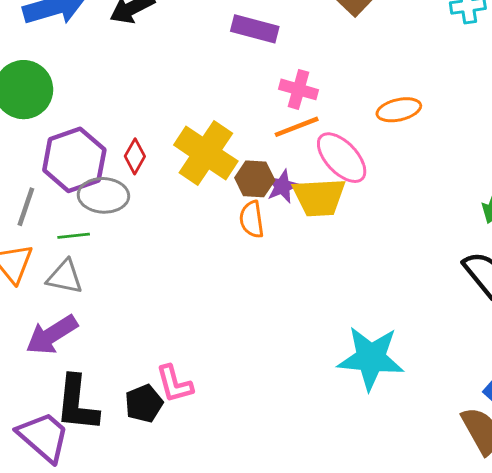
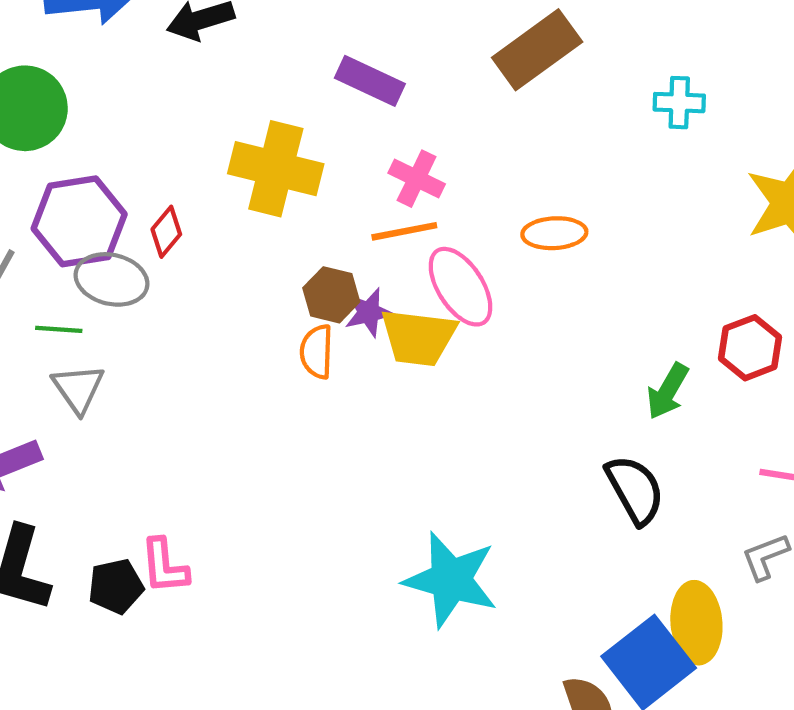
yellow cross: (206, 153) -> (276, 169), moved, turned -30
gray triangle: (65, 277) -> (78, 389), moved, turned 33

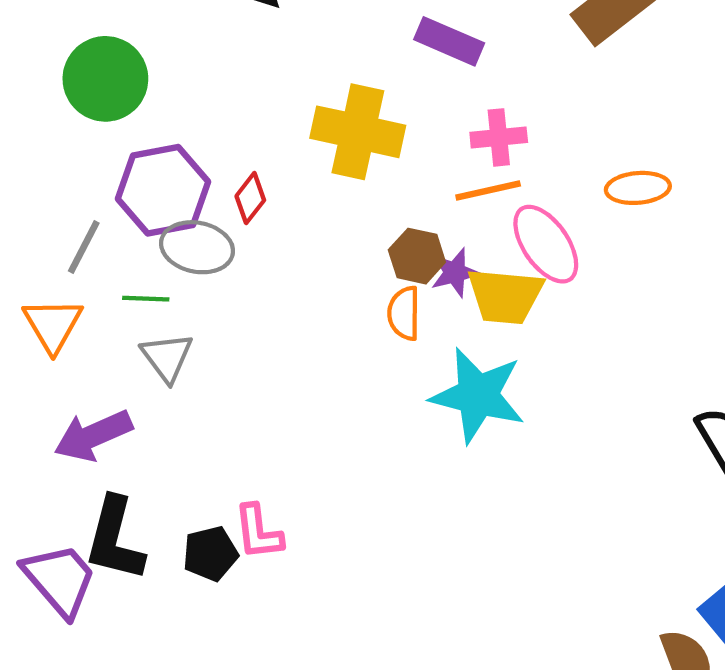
pink cross: (417, 179) -> (499, 137), turned -30
cyan star: (451, 580) -> (478, 395), moved

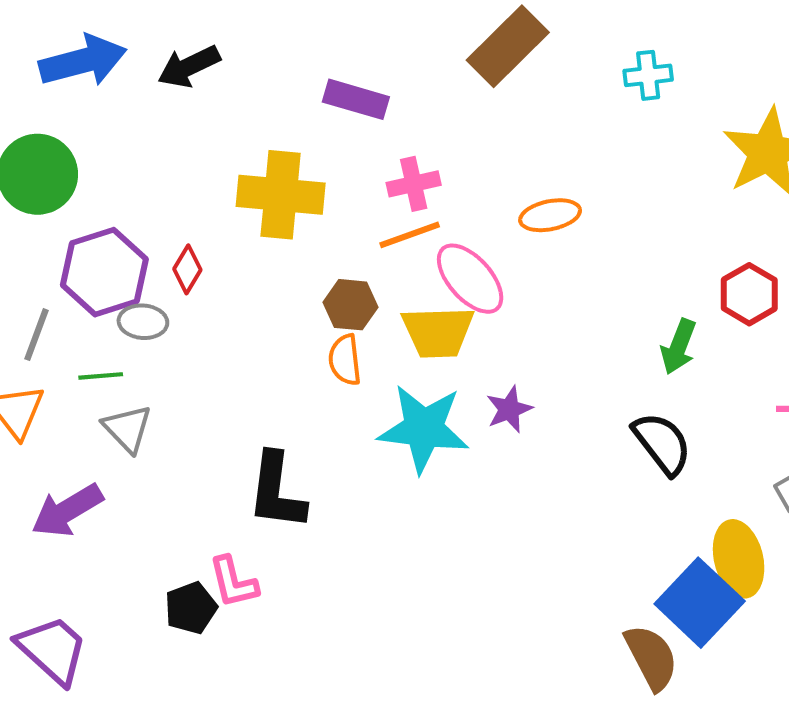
gray ellipse: (197, 247) -> (143, 322), size x0.7
purple star: (455, 273) -> (509, 409), moved
black L-shape: (115, 539) -> (277, 491), moved

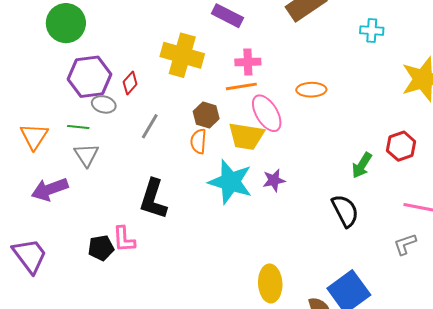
gray line: (36, 335) -> (150, 126), moved
yellow ellipse: (739, 559) -> (270, 283), moved

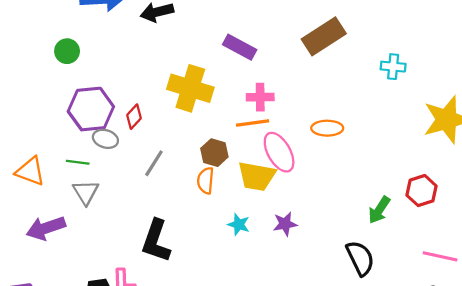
green circle: (66, 23) -> (67, 51), size x0.6
orange triangle: (34, 136) -> (30, 171), turned -44
cyan star: (230, 182) -> (239, 225), size x0.5

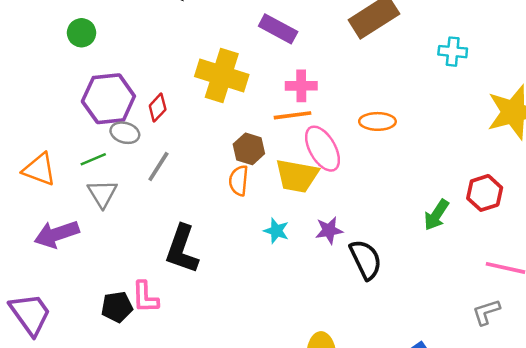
green line: (78, 162) -> (93, 159), turned -30
gray line: (154, 163) -> (158, 167), moved
black semicircle: (360, 258) -> (366, 260), moved

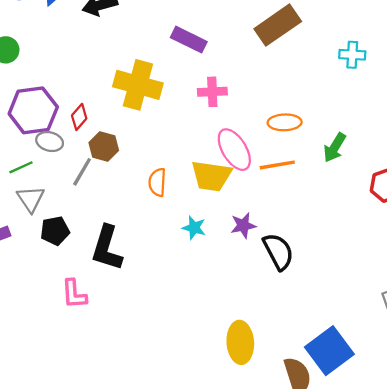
orange line: (293, 115) -> (277, 165), moved
brown hexagon: (249, 149) -> (104, 147), moved
green arrow: (436, 215) -> (335, 147), moved
black pentagon: (117, 307) -> (55, 231), moved

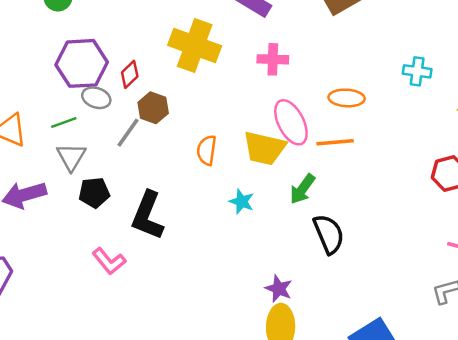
cyan cross: (352, 55) -> (417, 71), moved
green arrow: (335, 147) -> (302, 189), moved
purple star: (243, 225) -> (279, 289), moved, turned 30
pink L-shape: (74, 294) -> (109, 261), turned -40

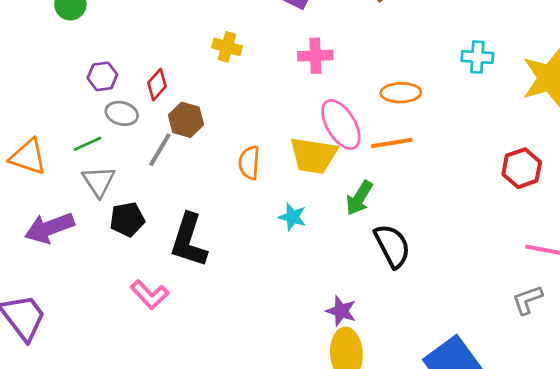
yellow cross: (195, 46) -> (227, 47), size x0.5
purple hexagon: (82, 63) -> (102, 76), size x0.5

